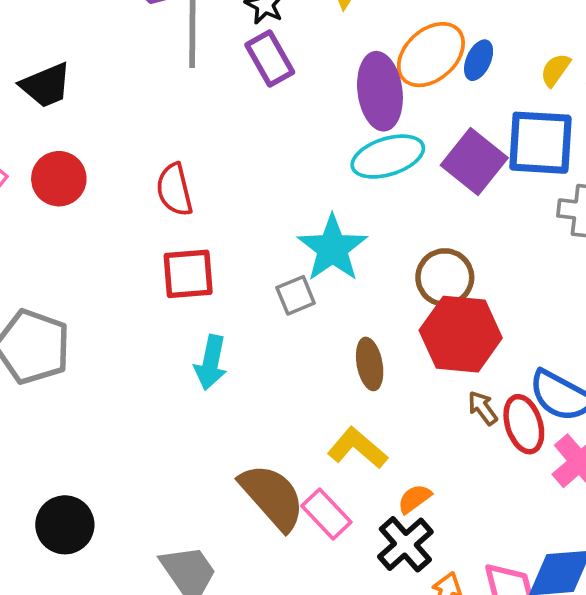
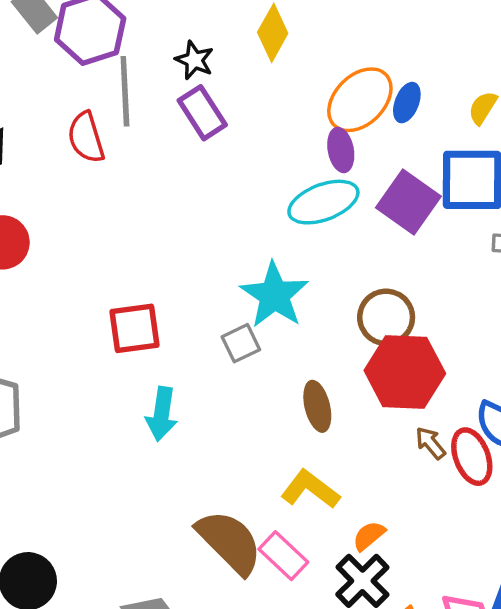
purple ellipse: (380, 91) -> (341, 150), moved, size x0.6
red semicircle: (174, 190) -> (86, 137), moved

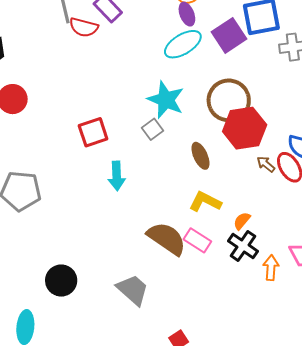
red semicircle: (86, 137) -> (84, 27), moved, turned -48
purple square: (408, 202) -> (229, 35), turned 32
brown circle: (386, 317) -> (229, 100), size x1.4

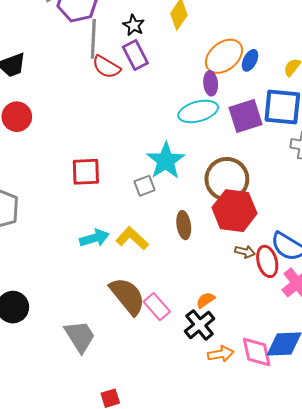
brown arrow: (266, 164) -> (245, 252), turned 138
cyan arrow: (117, 176) -> (94, 238), moved, turned -120
yellow L-shape: (205, 202) -> (132, 238), moved
orange arrow: (271, 268) -> (221, 354), turned 60

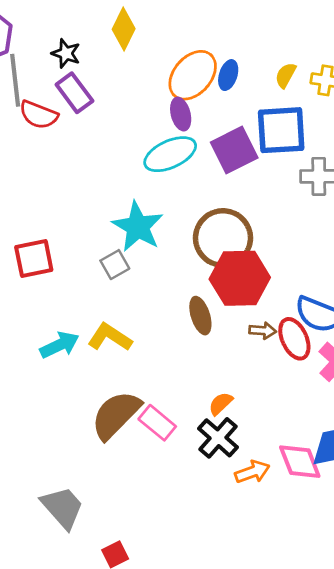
brown ellipse: (184, 225) -> (200, 316), moved
brown semicircle: (127, 296) -> (116, 415), turned -87
gray trapezoid: (80, 336) -> (62, 508), moved

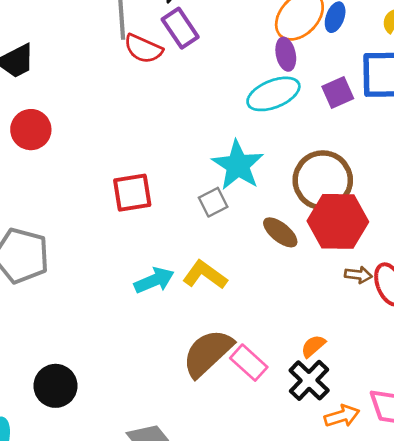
purple square: (234, 150) -> (338, 93), size x0.7
brown ellipse: (200, 316) -> (280, 232), moved, turned -36

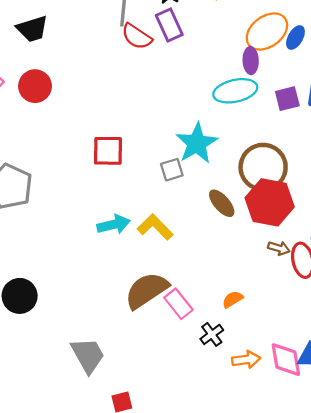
black cross: (309, 380) -> (212, 334), moved, size x0.7

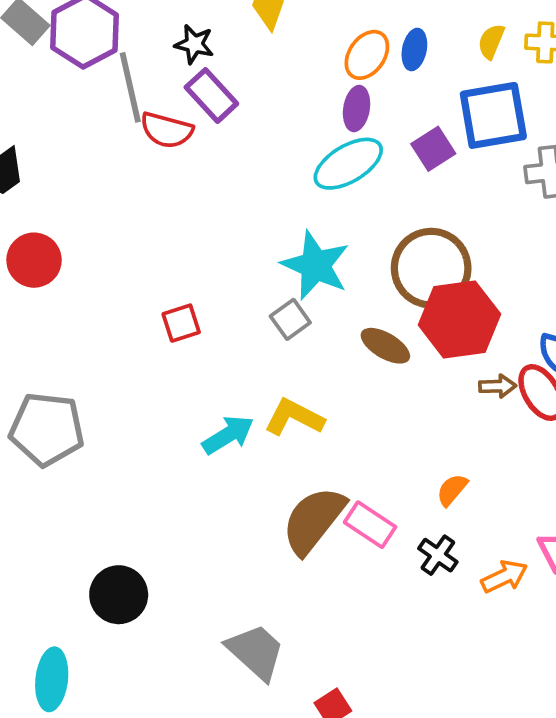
orange ellipse: (267, 32) -> (367, 55), size x0.7
purple ellipse: (251, 61) -> (357, 109), turned 30
red square: (108, 151) -> (181, 323), size x0.7

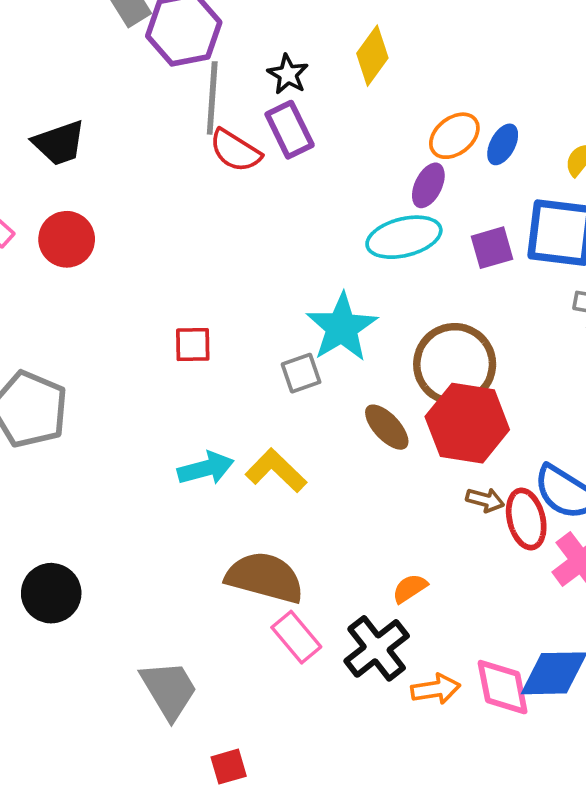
brown semicircle: (314, 520) -> (265, 577), turned 50
pink rectangle: (370, 525) -> (296, 637), moved
black cross: (438, 555) -> (377, 648), size x1.6

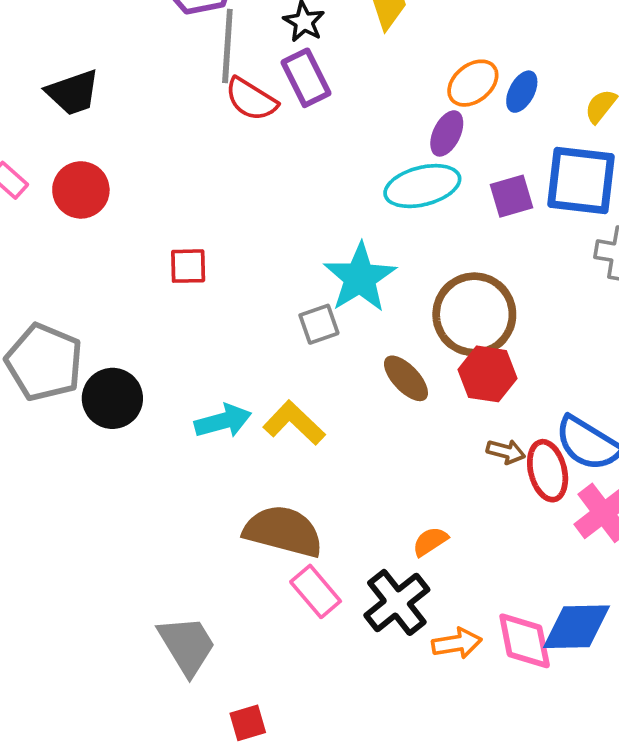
red square: (193, 345) -> (188, 266), moved
red hexagon: (467, 423) -> (487, 374), size x0.7
black circle: (51, 593) -> (112, 398), moved

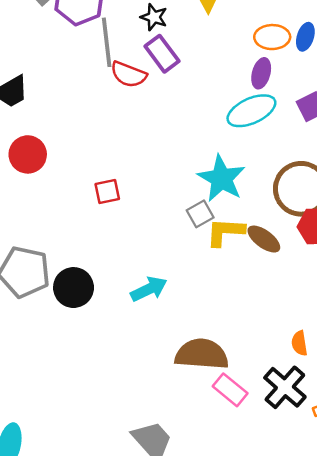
orange ellipse: (473, 83) -> (272, 37), turned 48
yellow L-shape: (294, 423) -> (225, 232), moved, turned -30
orange semicircle: (430, 541) -> (299, 343), turned -55

